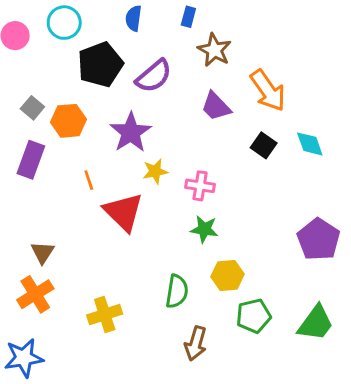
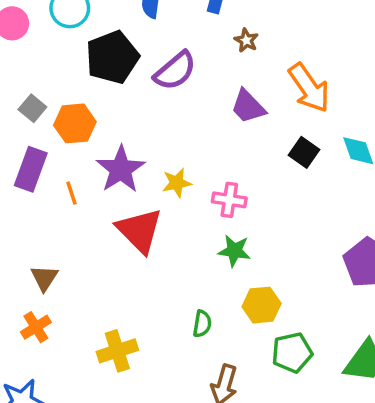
brown star: (214, 50) -> (246, 40), size x0.6
purple star: (131, 132) -> (121, 169), moved
orange line: (89, 180) -> (71, 193), moved
green semicircle: (177, 291) -> (202, 324), size x0.7
orange cross: (35, 294) -> (36, 327), size x0.7

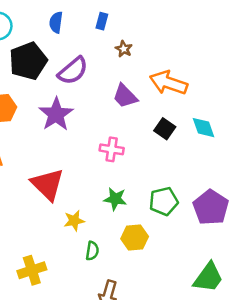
orange arrow: (309, 88) -> (168, 83), turned 144
purple star: (121, 169) -> (56, 114), moved
yellow star: (177, 183) -> (74, 221), moved
pink cross: (229, 200) -> (112, 149), moved
green pentagon: (292, 353) -> (164, 201), moved

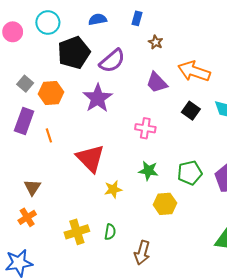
blue semicircle: (56, 22) -> (98, 19), turned 72
green semicircle: (92, 251) -> (110, 232), moved

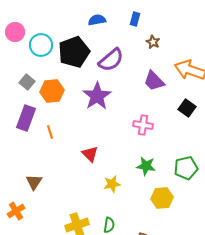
cyan circle: (48, 23) -> (41, 45), moved
red triangle: (90, 158) -> (90, 154), size x0.6
orange cross: (27, 217) -> (16, 211), moved

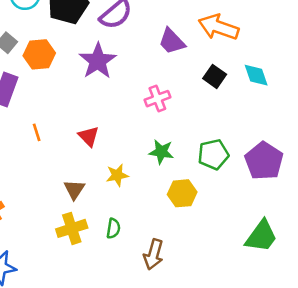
pink cross: (143, 125) -> (157, 99), turned -30
orange line: (50, 132) -> (37, 132), moved
brown triangle: (34, 182) -> (74, 189), moved

